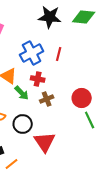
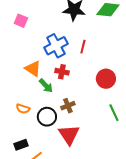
red circle: (82, 98) -> (106, 79), moved
brown cross: (47, 99) -> (68, 106), moved

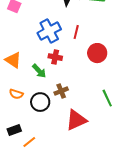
orange triangle: (33, 69) -> (13, 60), moved
red circle: (106, 79) -> (97, 53), moved
red triangle: (69, 135) -> (76, 120), moved, turned 40

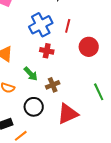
green arrow: (39, 71) -> (31, 74), moved
black circle: (40, 102) -> (34, 107), moved

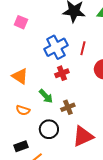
red cross: (47, 51) -> (62, 73), turned -32

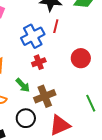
red line: (83, 48) -> (56, 26), moved
brown cross: (68, 107) -> (45, 96), size x1.5

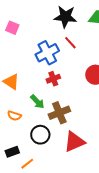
red line: (56, 26) -> (70, 43), turned -56

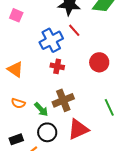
red cross: (53, 79) -> (57, 66), turned 32
green arrow: (37, 102) -> (41, 109), moved
black circle: (40, 135) -> (47, 132), moved

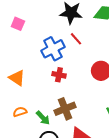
orange semicircle: (18, 103) -> (20, 112), turned 144

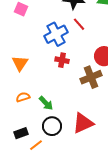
orange triangle: (17, 78) -> (20, 63), turned 30
brown cross: (65, 109) -> (91, 77), moved

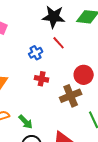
blue cross: (56, 34) -> (36, 53), size x0.6

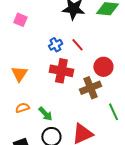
red line: (59, 43) -> (77, 45), moved
red cross: (42, 79) -> (61, 71), size x1.6

